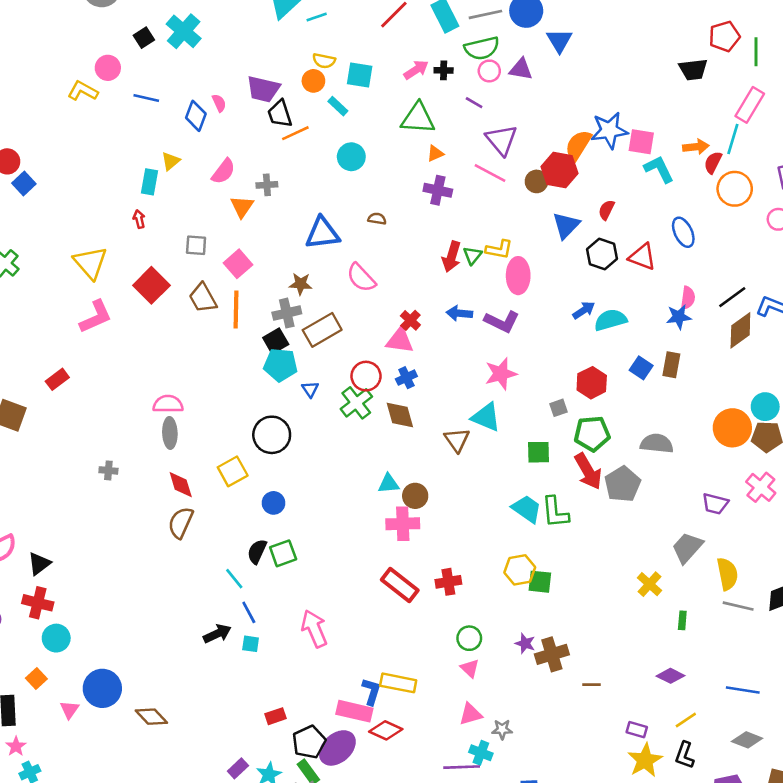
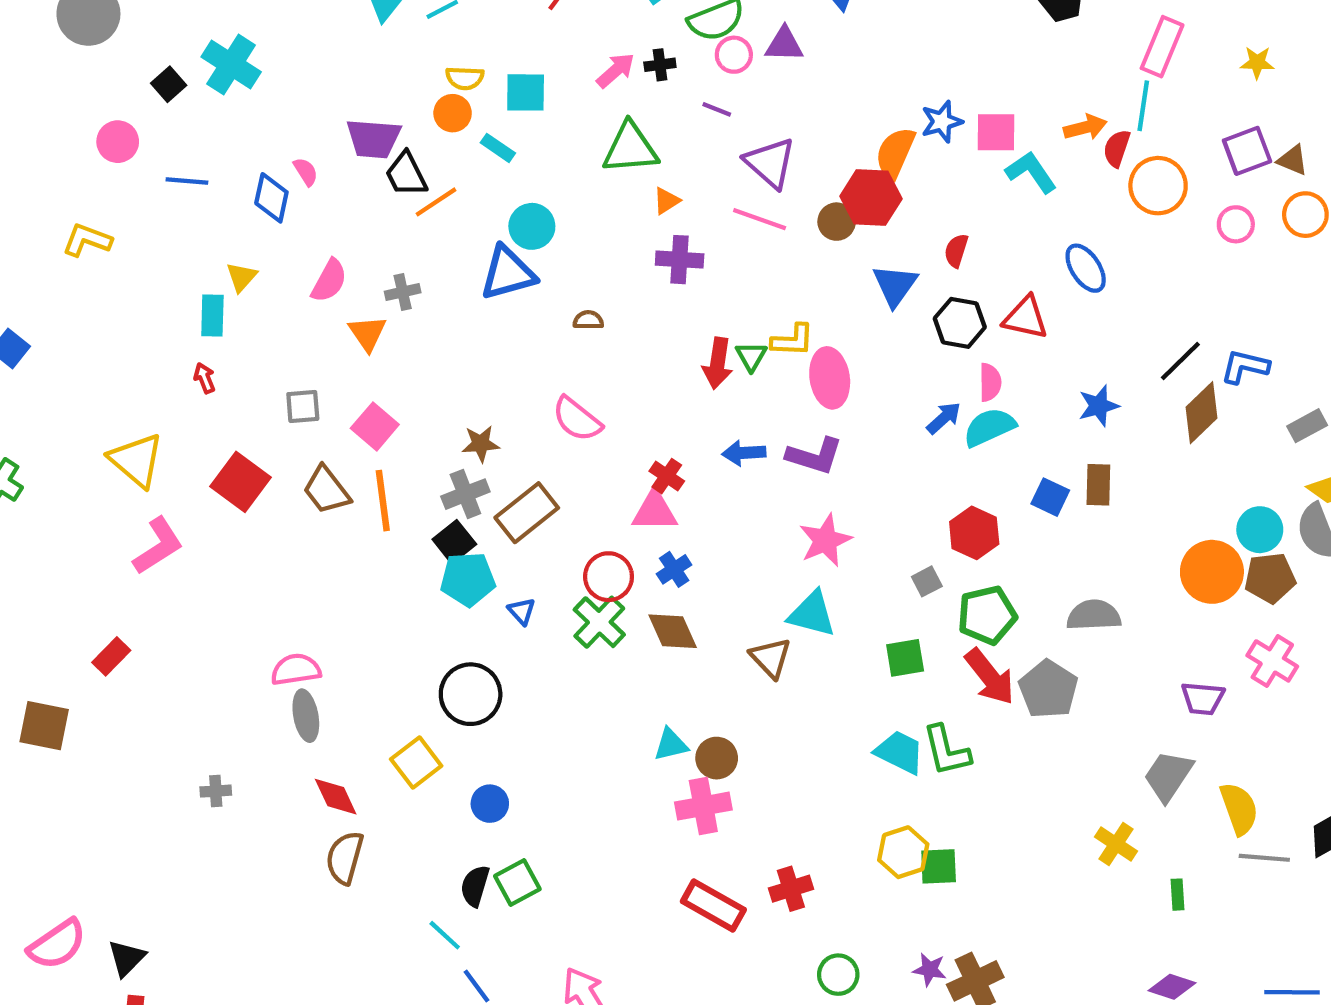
yellow L-shape: (83, 91) -> (87, 240), moved
blue star: (609, 130) -> (942, 122), size x0.7
blue triangle: (322, 233) -> (508, 273), moved
pink semicircle: (688, 298) -> (990, 382), moved

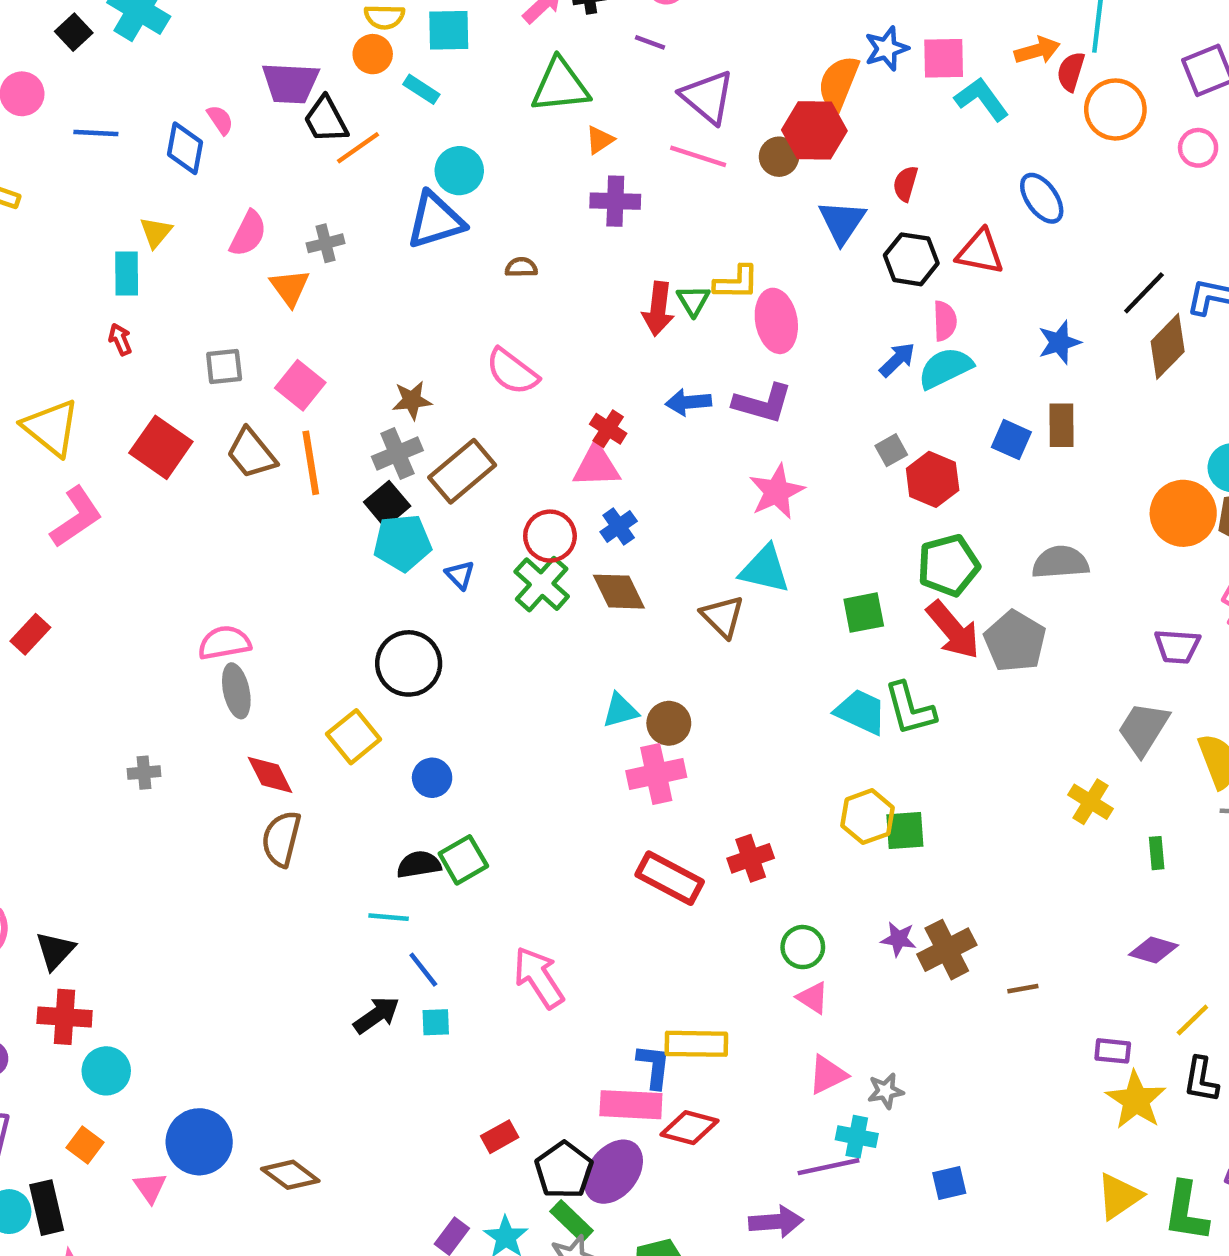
gray square: (927, 581) -> (891, 450), moved
black semicircle: (475, 886) -> (419, 865), turned 66
cyan line: (445, 935) -> (389, 917), turned -36

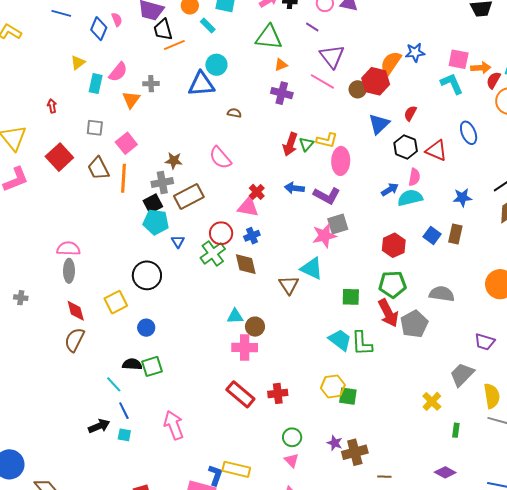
pink square: (944, 58) -> (459, 59), moved
cyan rectangle: (127, 274) -> (96, 84), moved
gray square: (891, 450) -> (338, 224), moved, size x1.5
cyan line: (389, 917) -> (114, 384), turned 30

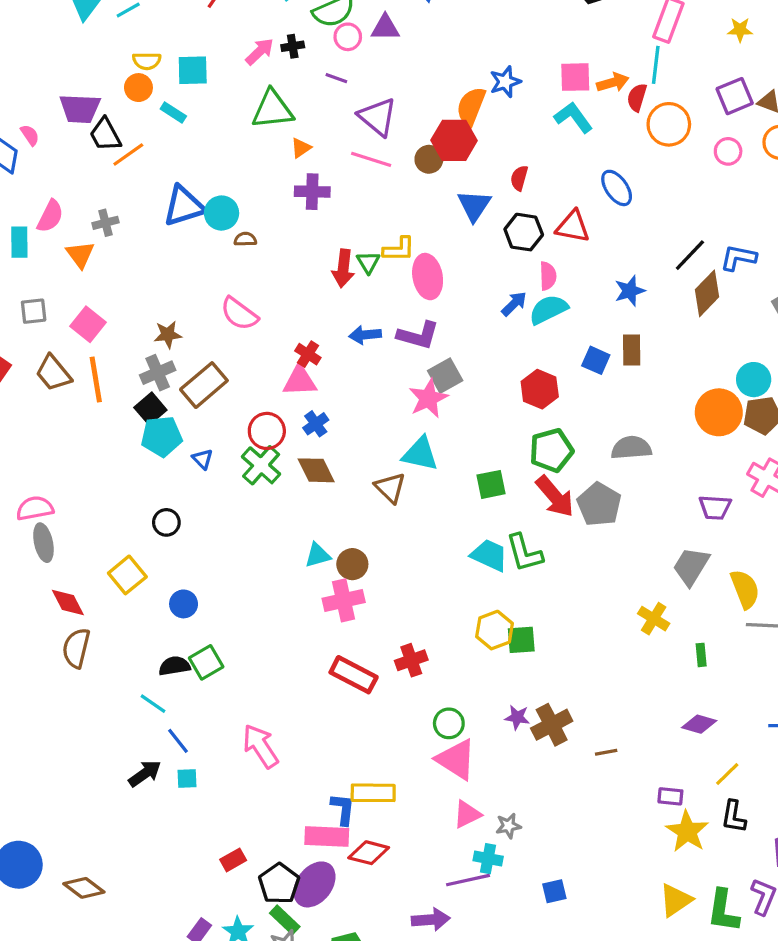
cyan circle: (216, 65) -> (222, 213), moved
black circle: (147, 275) -> (166, 522), size x0.6
pink triangle: (292, 460) -> (456, 759), size x1.8

